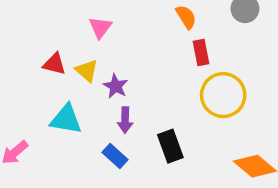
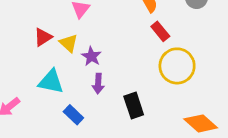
red rectangle: (201, 52) -> (160, 31), turned -30
red triangle: (54, 64) -> (43, 37), turned -48
blue rectangle: (115, 156) -> (73, 115), moved

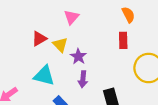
red rectangle: (160, 31) -> (123, 40), moved, turned 35

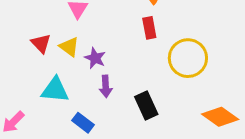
red triangle: (39, 39) -> (41, 43), turned -35

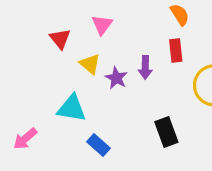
red triangle: (41, 43) -> (60, 39), moved
purple arrow: (106, 86) -> (145, 67), moved

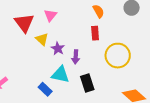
red triangle: (60, 39) -> (24, 23), size x1.5
purple arrow: (145, 67) -> (76, 57), moved
cyan triangle: (72, 108) -> (60, 75), moved

